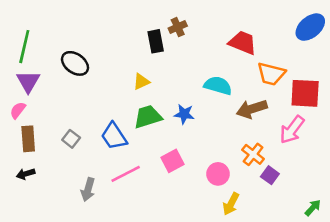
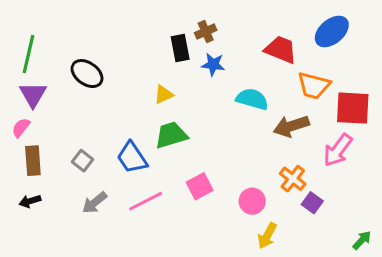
blue ellipse: (310, 27) -> (332, 31), moved
blue star: (184, 114) -> (213, 65), moved
gray arrow: (88, 190) -> (95, 203), moved, turned 35

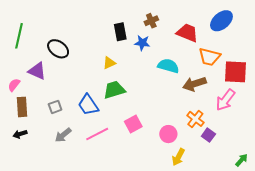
brown cross: (206, 31) -> (151, 21), moved
purple triangle: (33, 95) -> (37, 71), moved, turned -36
gray square: (83, 161) -> (55, 107), turned 32

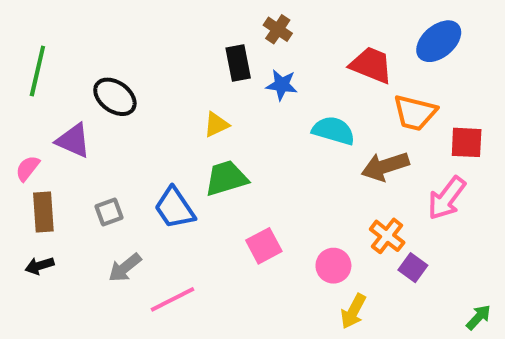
brown cross: (151, 21) -> (278, 29), moved, turned -32
red square: (236, 72) -> (467, 142), size x0.7
pink line: (97, 134) -> (173, 299), moved

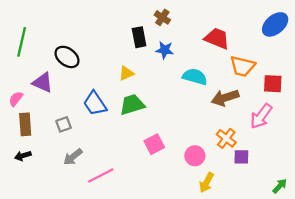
blue ellipse: (439, 41) -> (275, 24), moved
blue trapezoid: (175, 208) -> (95, 103), moved
purple square: (413, 268) -> (241, 157), turned -35

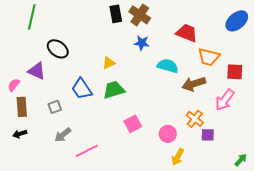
brown cross: (162, 17) -> (140, 15), size x1.5
black rectangle: (139, 37) -> (116, 14), moved
green line: (22, 42) -> (32, 17), moved

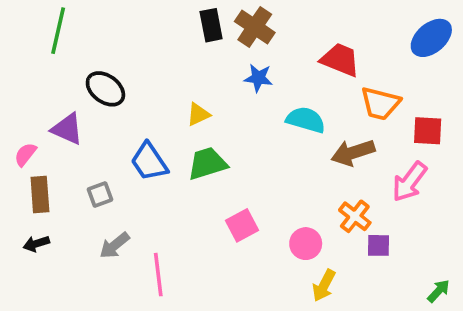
pink line: (87, 151) -> (158, 275), turned -70

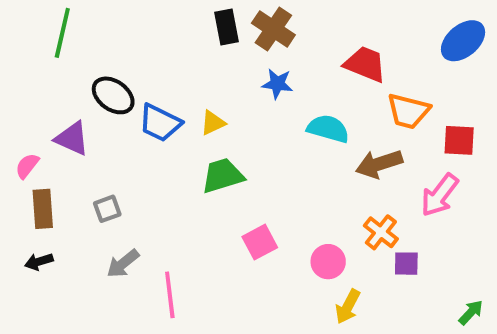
blue trapezoid: (149, 162) -> (160, 123), moved, turned -30

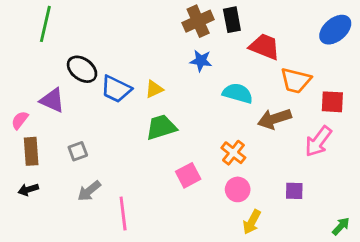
black rectangle: (227, 27) -> (232, 20), moved
brown cross: (273, 29) -> (198, 21), turned 32
orange cross: (381, 232) -> (233, 153), moved

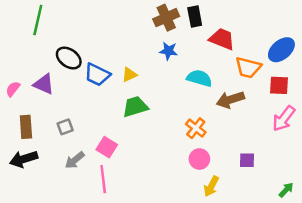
blue ellipse: (335, 30) -> (281, 50), moved
pink semicircle: (20, 120) -> (13, 89), moved
pink arrow: (318, 141) -> (284, 119), moved
pink square: (188, 175) -> (107, 147), moved, turned -30
black arrow: (28, 189) -> (24, 159), size x1.6

